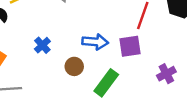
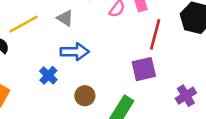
blue arrow: (95, 42) -> (75, 52), moved

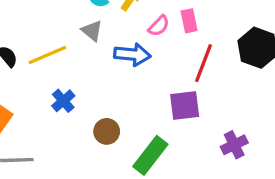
yellow line: (23, 24) -> (47, 55), moved
blue arrow: (75, 52) -> (132, 54), moved

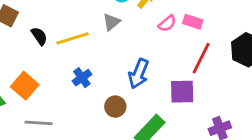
pink rectangle: (189, 21) -> (193, 22), turned -66
gray triangle: (92, 31) -> (111, 22), turned 36
blue arrow: (132, 54) -> (139, 74), moved, turned 100

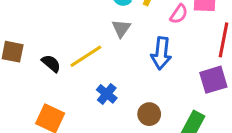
blue arrow: (139, 74) -> (161, 53), moved

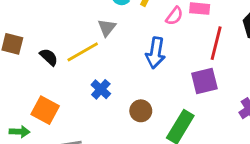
gray triangle: (121, 28) -> (107, 28), moved

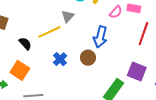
black semicircle: (49, 57) -> (25, 44), moved
purple square: (204, 81) -> (137, 71), moved, turned 30
brown circle: (141, 111) -> (88, 58), moved

